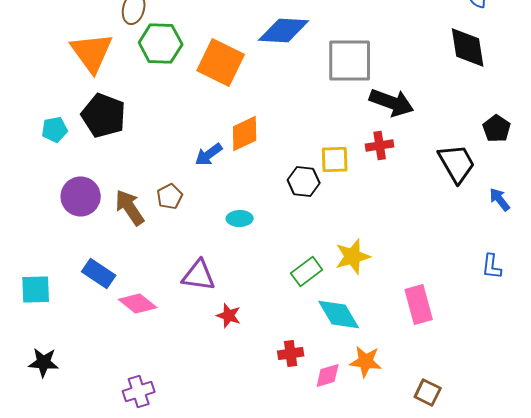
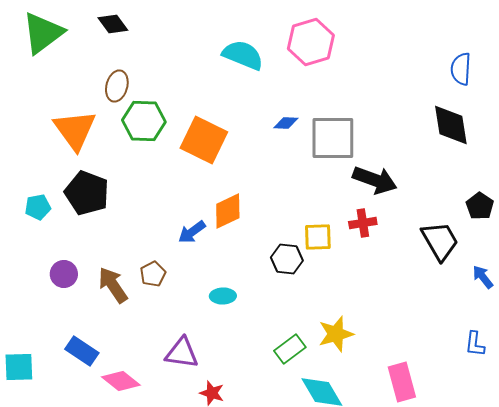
blue diamond: (284, 30) -> (286, 123), moved, size x0.5
purple circle: (81, 196) -> (64, 274), size x0.7

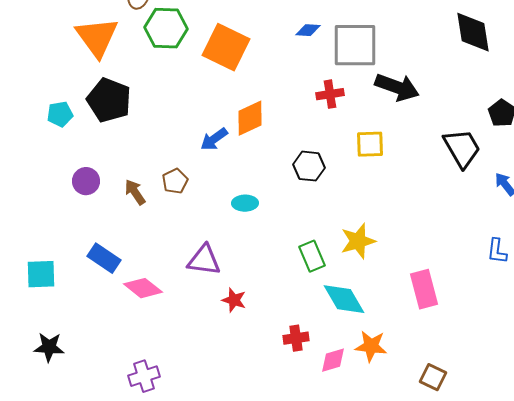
red cross: (363, 223) -> (330, 94), moved
yellow square: (318, 237) -> (370, 144), moved
brown arrow: (113, 285) -> (135, 192), size x0.7
green rectangle: (290, 349) -> (312, 256), turned -76

